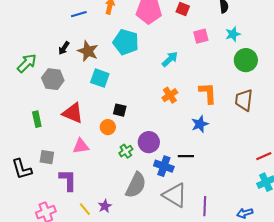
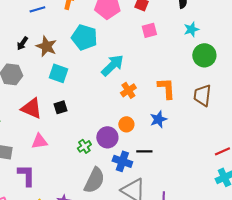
pink square: (201, 36) -> (149, 30), moved
cyan arrow: (170, 59) -> (112, 65), moved, size x1.4
black square: (120, 110) -> (60, 107), moved, turned -32
orange circle: (108, 127) -> (126, 124), moved

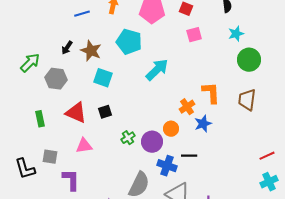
orange cross: (128, 90) -> (187, 107), moved
green cross: (84, 146) -> (128, 138), moved

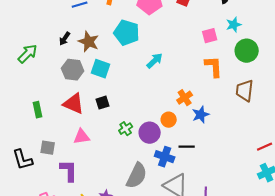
pink square: (194, 35) -> (210, 36), moved
cyan arrow: (157, 70) -> (155, 61), size x0.7
gray hexagon: (56, 79) -> (73, 70), moved
orange L-shape: (211, 93) -> (214, 67), moved

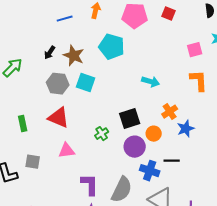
cyan arrow: (155, 61) -> (151, 82), moved, turned 60
black square: (103, 103) -> (130, 119), moved, size x1.5
green cross: (126, 129) -> (102, 134), moved
purple L-shape: (69, 171) -> (90, 185), moved

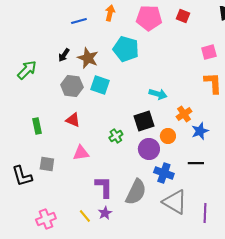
cyan arrow: (151, 82) -> (158, 94), moved
red triangle: (59, 118) -> (73, 120), size x0.7
black line: (172, 161) -> (196, 163), moved

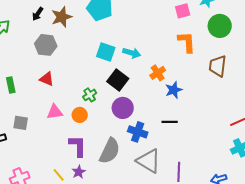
brown star: (88, 58) -> (62, 17), turned 30
cyan square: (100, 85) -> (106, 52), moved
black square: (144, 121) -> (118, 80), turned -35
orange circle: (168, 136) -> (80, 115), moved

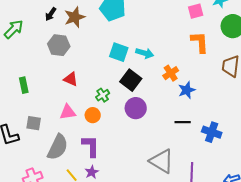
red triangle: (47, 79) -> (71, 79), moved
blue cross: (138, 132) -> (212, 132), moved
gray semicircle: (110, 151) -> (58, 147), moved

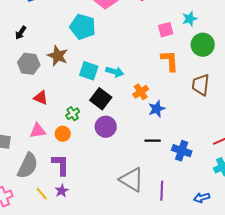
brown star: (75, 17) -> (58, 56), moved, turned -30

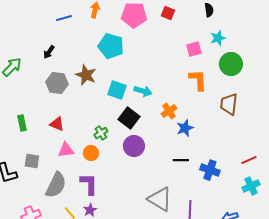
red triangle: (41, 98) -> (57, 124), moved

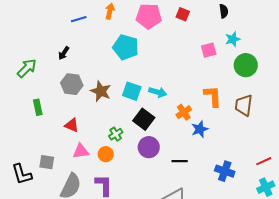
brown star: (86, 75) -> (101, 91), moved
orange L-shape: (198, 80) -> (213, 96), moved
green rectangle: (22, 123) -> (38, 107), moved
black line: (181, 160) -> (180, 161), moved

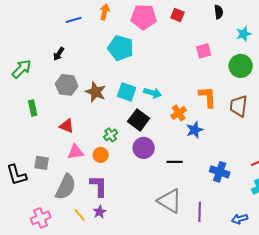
cyan star: (233, 39) -> (244, 34), moved

